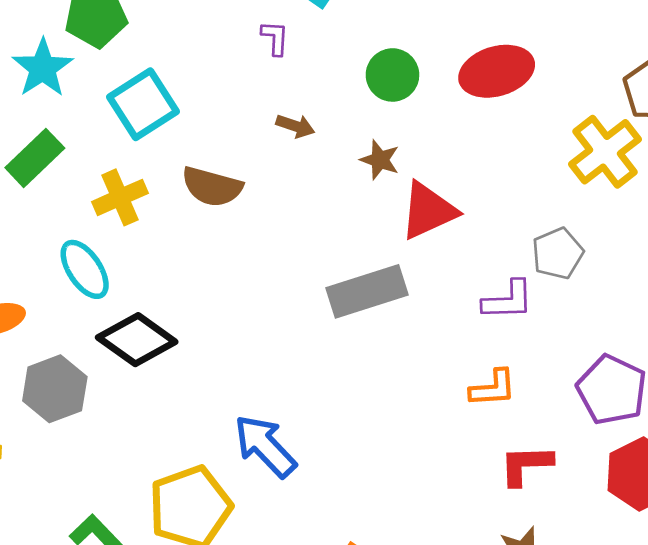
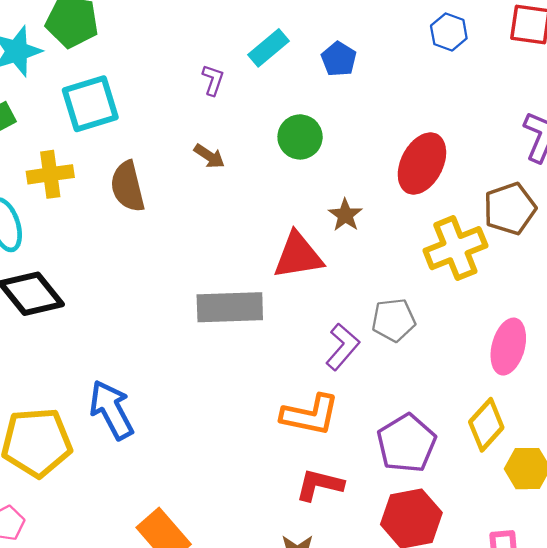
red ellipse: (497, 71) -> (422, 163), moved, turned -62
brown star: (380, 160) -> (345, 215), moved
brown semicircle: (212, 187) -> (128, 187), turned 45
purple L-shape: (508, 300) -> (342, 347), turned -63
orange L-shape: (493, 388) -> (310, 415), size x1.4

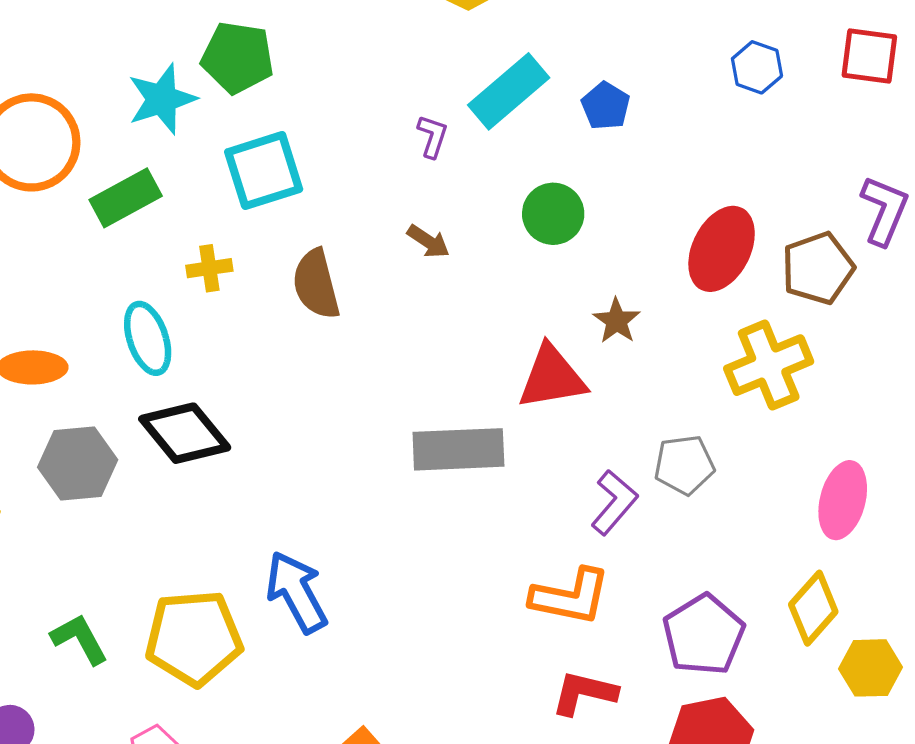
cyan rectangle: (268, 48) -> (509, 91), size x1.4
yellow cross: (50, 174) -> (209, 268), size x0.7
brown pentagon: (510, 209) -> (818, 268), moved

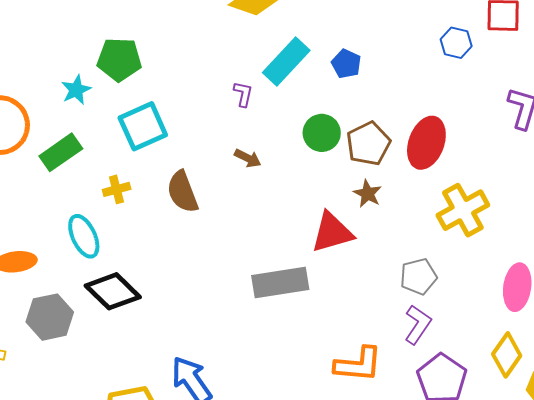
blue hexagon: (757, 67) -> (456, 43), moved
cyan star: (162, 99) -> (76, 90), size x0.7
brown pentagon: (818, 268) -> (368, 144), moved
purple L-shape: (614, 502) -> (418, 325), moved

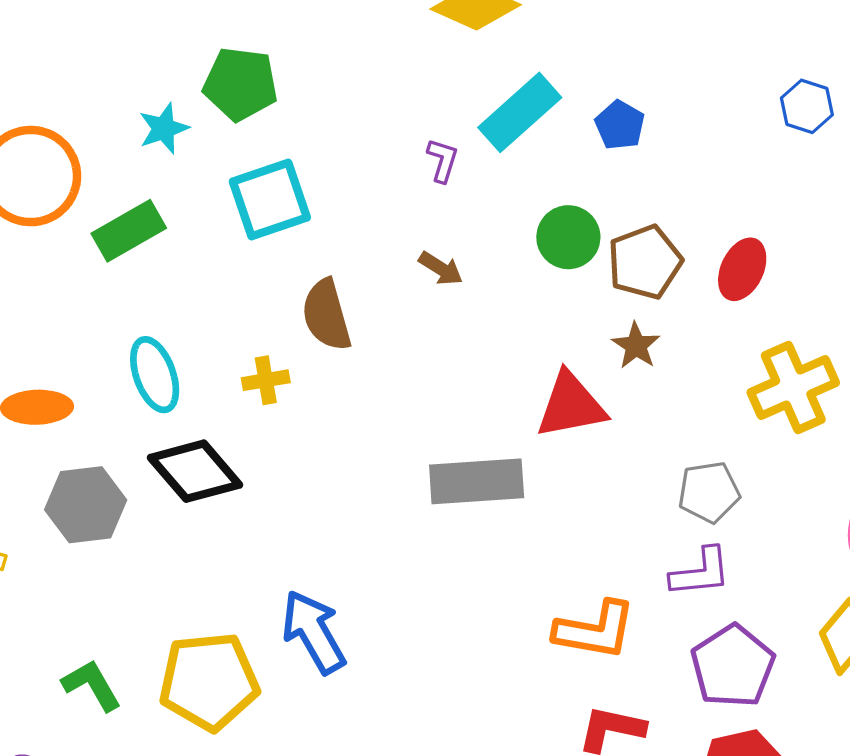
red ellipse: (426, 143) -> (742, 269), size x0.7
yellow cross: (117, 189) -> (266, 380), moved
purple L-shape: (418, 325) -> (701, 572), turned 45

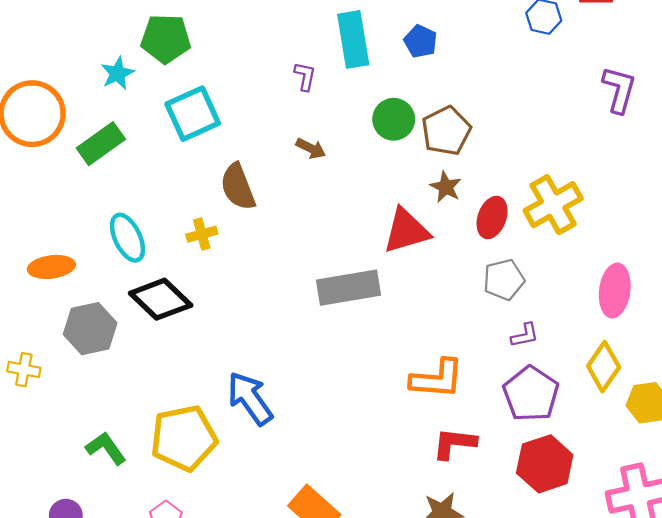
cyan rectangle: (520, 112) -> (353, 39), turned -52
red ellipse: (742, 269) -> (492, 217), moved
purple L-shape: (701, 572) -> (525, 335), moved, size x0.7

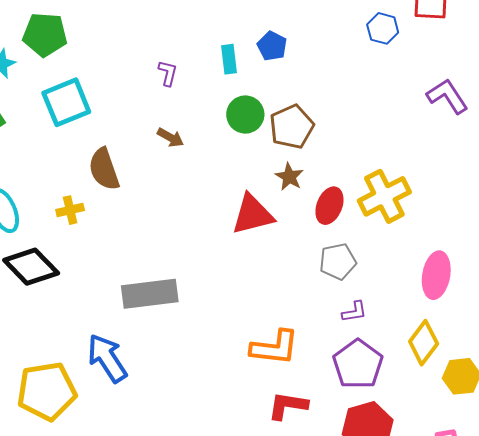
cyan rectangle: (353, 39) -> (229, 59), moved, size x0.6
purple L-shape: (619, 90) -> (447, 96), turned -51
gray rectangle: (349, 288) -> (150, 294), moved

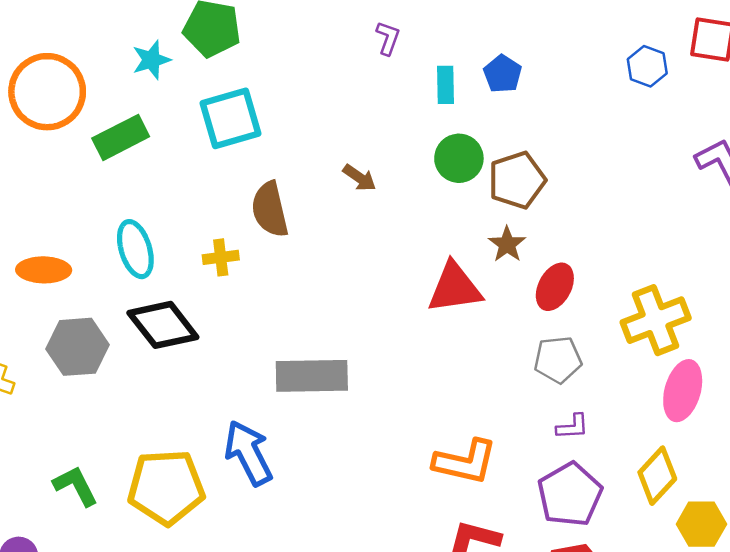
purple L-shape: (168, 73) -> (388, 38), moved
yellow cross: (384, 196) -> (656, 320), moved

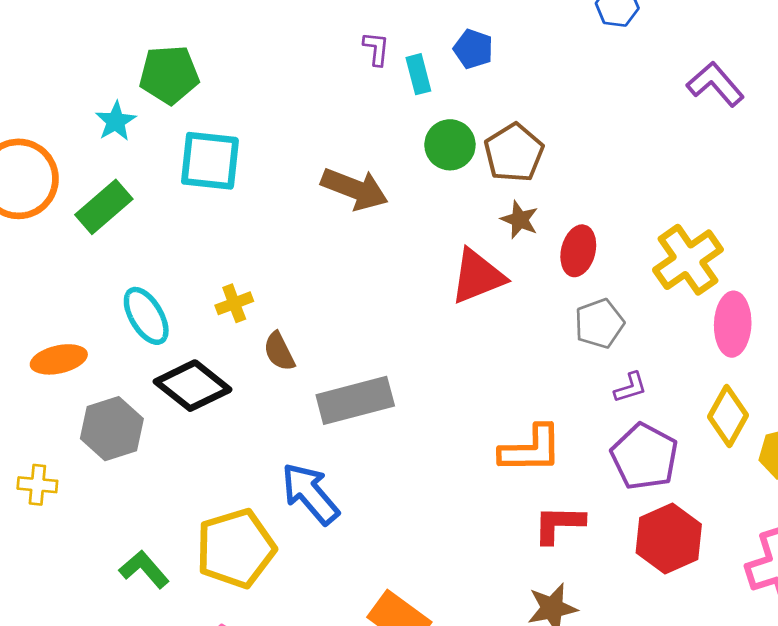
purple L-shape: (388, 38) -> (376, 49), moved
cyan square: (230, 118) -> (210, 161), turned 36
brown arrow: (360, 178) -> (355, 189), size x1.8
brown semicircle: (270, 209) -> (279, 352), moved, size x0.7

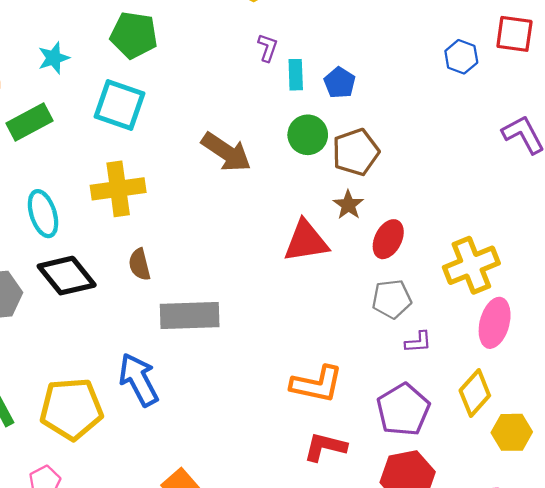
blue pentagon: (473, 49) -> (340, 83), moved
green pentagon: (169, 75) -> (134, 35), moved
yellow cross: (234, 303) -> (118, 189), moved, size x1.8
purple L-shape: (630, 387) -> (418, 342), moved

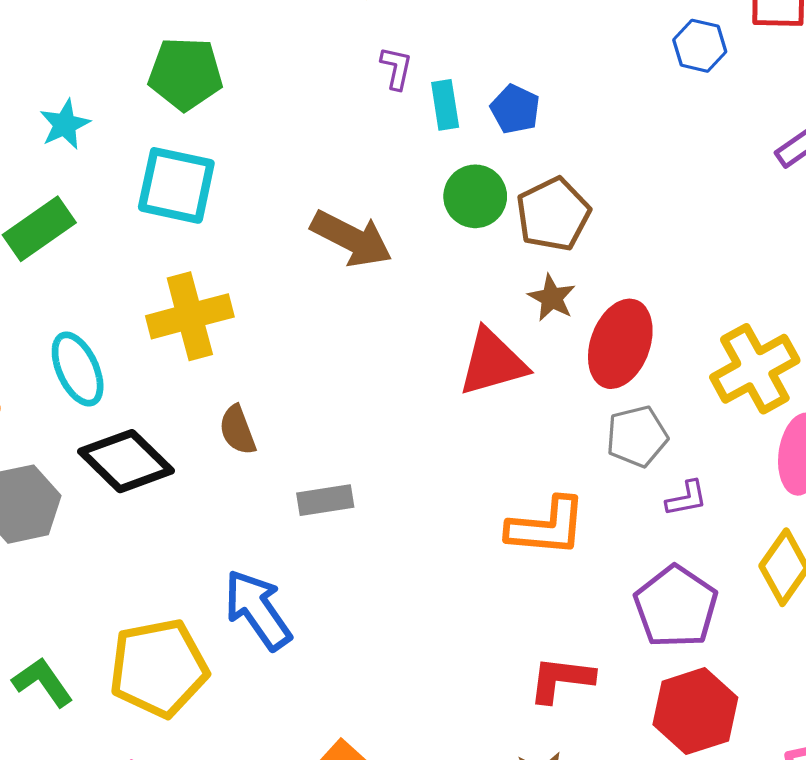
red ellipse: (388, 239) -> (620, 344), size x1.4
gray rectangle: (190, 316) -> (325, 500), size x0.6
orange L-shape: (317, 384) -> (547, 527), moved

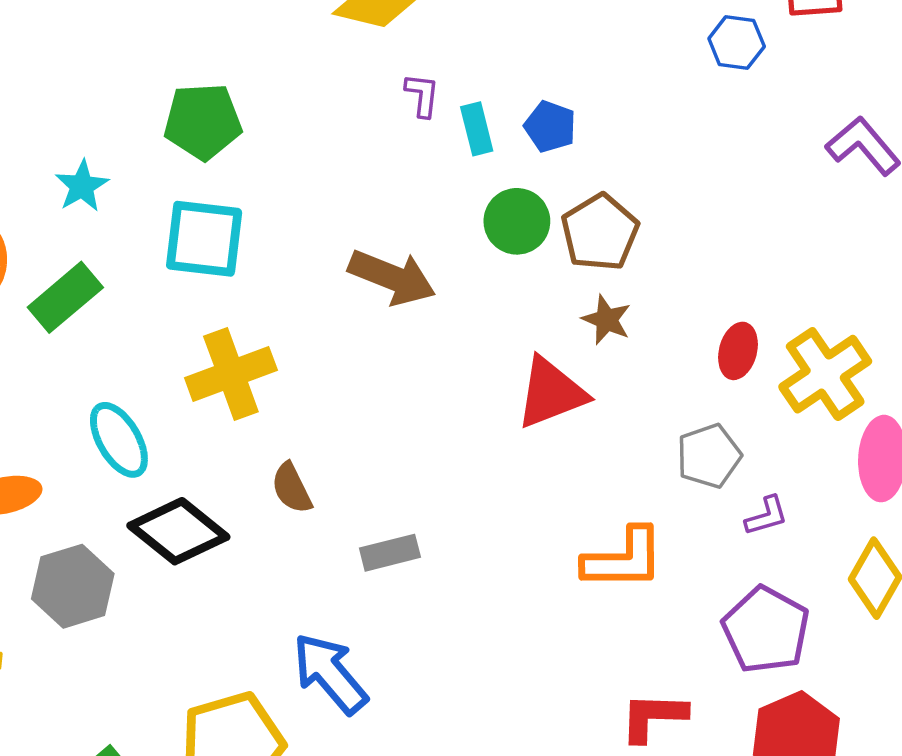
red ellipse: (620, 344) -> (738, 351), moved, size x0.6

